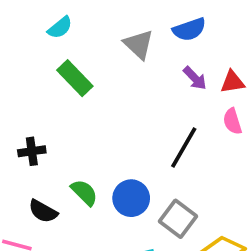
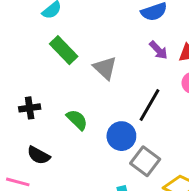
gray triangle: (139, 44) -> (105, 68), moved
green semicircle: (84, 193) -> (77, 120), moved
blue circle: (131, 198) -> (121, 136), moved

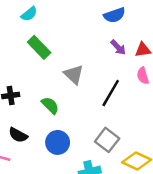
gray triangle: (105, 68) -> (74, 74), moved
blue circle: (121, 136) -> (58, 142), moved

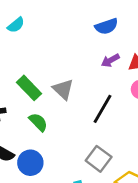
green rectangle: (39, 47) -> (29, 88), moved
purple arrow: (118, 47) -> (110, 60), turned 105
blue circle: (58, 142) -> (30, 163), moved

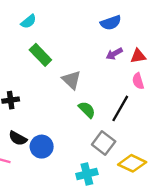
green rectangle: (29, 88) -> (40, 55), moved
black line: (102, 109) -> (120, 108), moved
green semicircle: (38, 122) -> (87, 110), moved

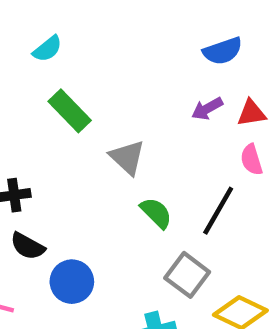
blue semicircle: (111, 23) -> (223, 51), moved
black semicircle: (18, 138) -> (28, 246), moved

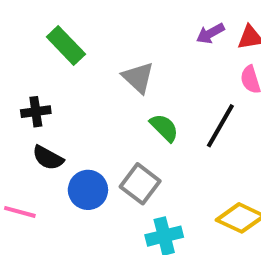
green rectangle: (70, 111) -> (66, 45), moved
gray square: (187, 275) -> (140, 184), moved

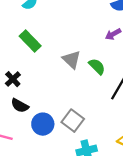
black cross: (36, 112) -> (13, 79), turned -35
green semicircle: (164, 128) -> (97, 66), moved

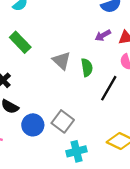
green semicircle: (97, 66) -> (87, 67), turned 36

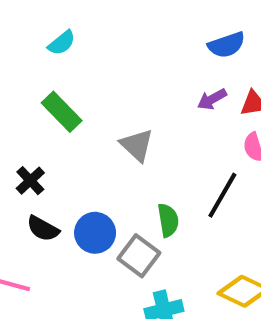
green semicircle: (87, 67) -> (168, 220), moved
blue circle: (33, 125) -> (95, 233), moved

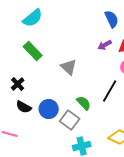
cyan semicircle: (62, 43) -> (33, 18), size x1.5
blue semicircle: (227, 45) -> (112, 19), turned -96
green semicircle: (168, 220) -> (84, 103), turned -35

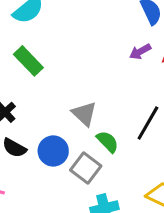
gray triangle: (69, 67) -> (84, 114), moved

